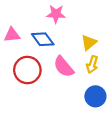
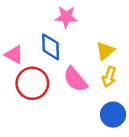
pink triangle: (12, 35) -> (14, 55), moved, turned 35
blue diamond: (43, 39) -> (51, 47), turned 35

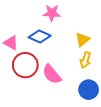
blue diamond: (51, 47) -> (40, 37), turned -65
pink semicircle: (75, 79) -> (52, 74), moved

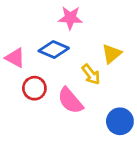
yellow arrow: (86, 60) -> (91, 74), moved, turned -56
red circle: (25, 65) -> (34, 88), size x0.7

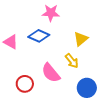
yellow arrow: (91, 74) -> (72, 61), moved
red circle: (34, 88) -> (25, 84), moved

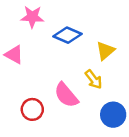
pink star: (51, 13) -> (32, 17), moved
blue diamond: (39, 36) -> (67, 35), moved

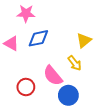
blue diamond: (67, 35) -> (38, 38), moved, turned -35
blue circle: (113, 115) -> (68, 95), moved

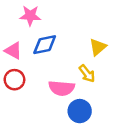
pink semicircle: (53, 76) -> (62, 88), turned -45
red circle: (26, 87) -> (14, 80), moved

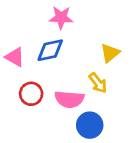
pink star: (30, 16) -> (61, 18), moved
red circle: (14, 80) -> (31, 94), moved

